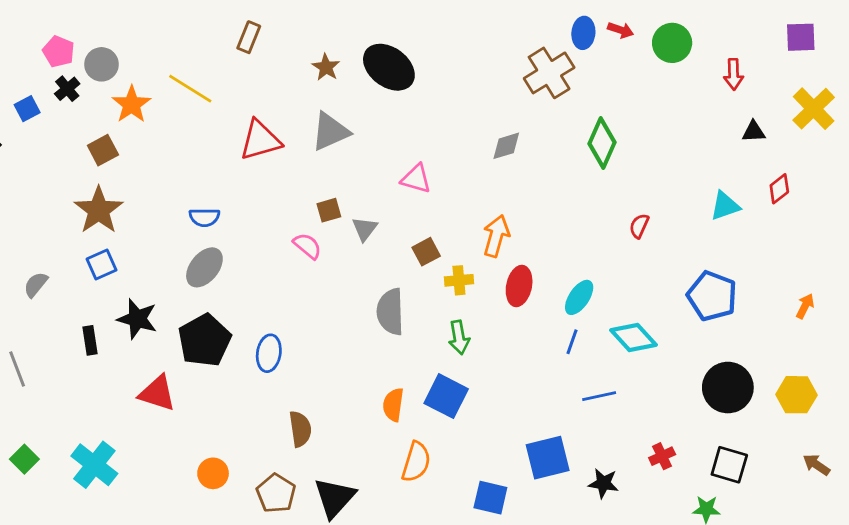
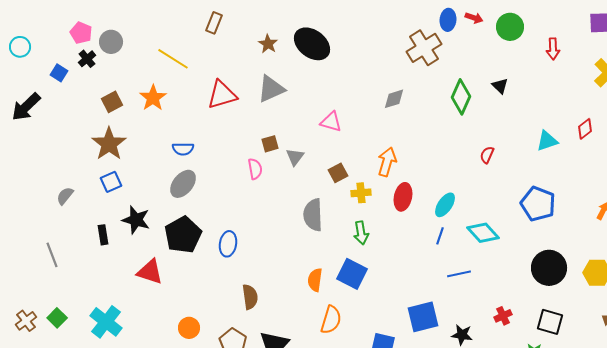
orange star: (132, 104) -> (153, 98), moved
blue square: (27, 109) -> (59, 73), turned -30
black triangle: (754, 132) -> (500, 86), moved, turned 48
pink semicircle: (307, 246) -> (255, 169), turned 40

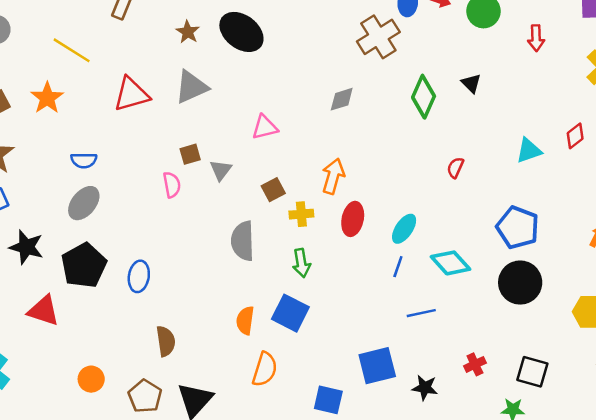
pink triangle: (331, 122) -> (265, 127), turned -30
black circle: (549, 268) -> (520, 283), moved

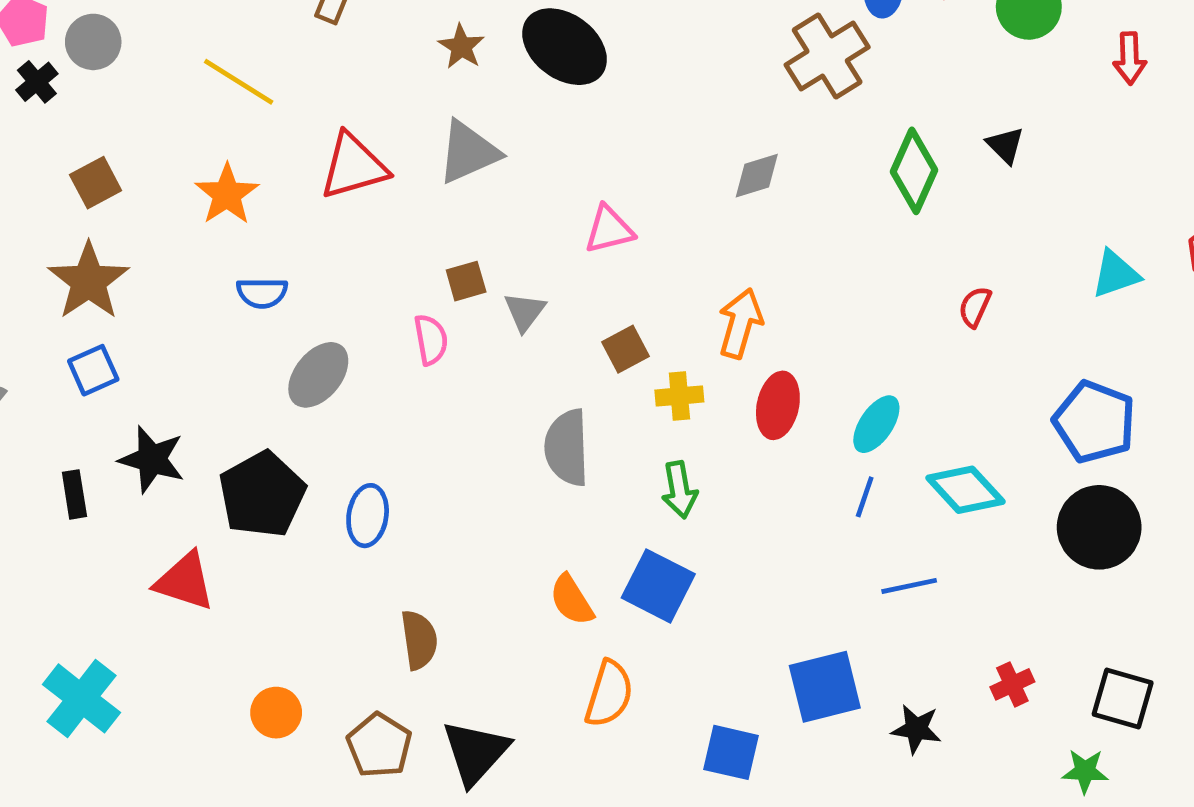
orange star: (47, 98) -> (227, 194), moved
gray ellipse: (84, 203) -> (318, 375), moved
orange semicircle: (245, 320) -> (572, 600), turned -40

